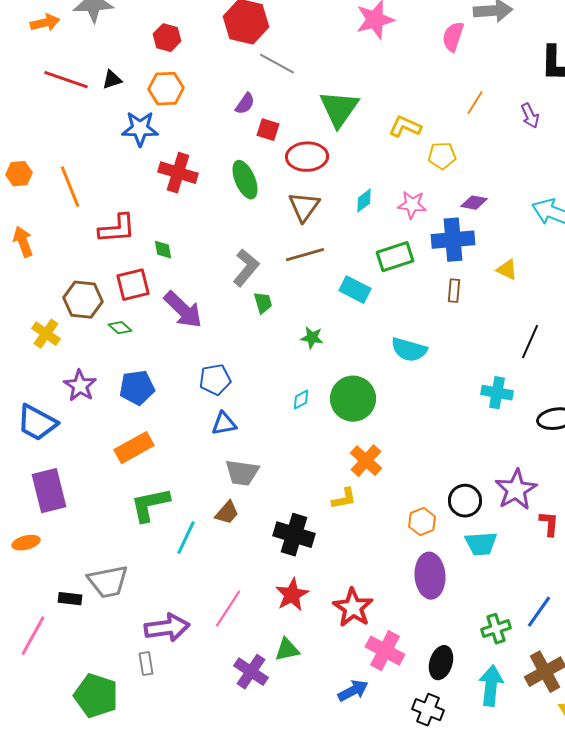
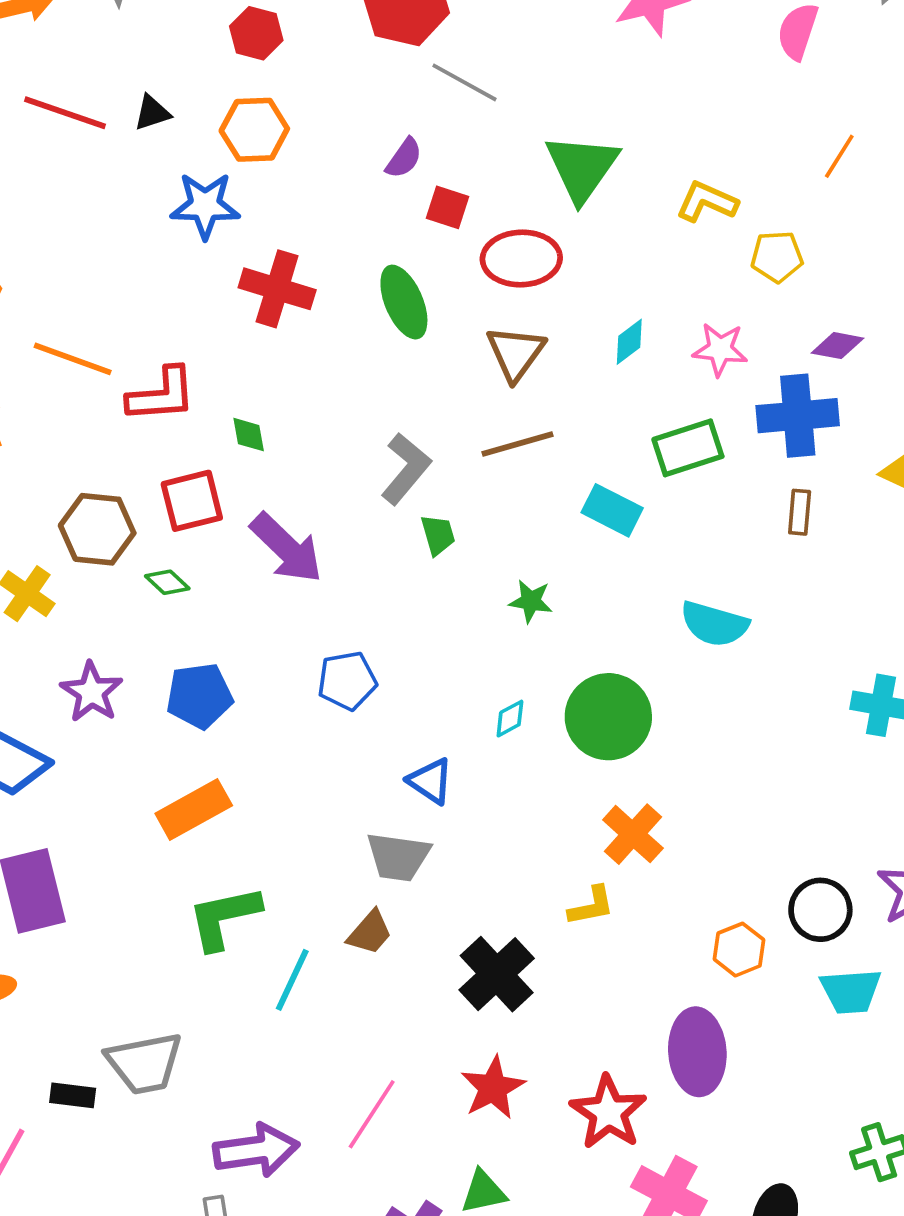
orange line: (70, 187) -> (73, 359), moved, turned -48
blue triangle: (224, 424) -> (430, 781), moved, turned 44
black cross: (294, 535) -> (497, 974), turned 30
purple ellipse: (430, 576) -> (697, 1052), moved

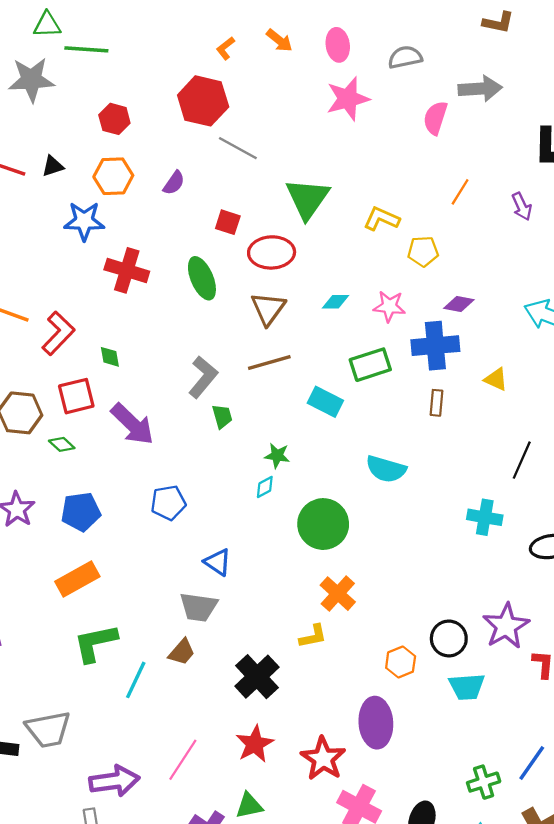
purple semicircle: (404, 158) -> (174, 183), moved
cyan diamond: (629, 342) -> (335, 302), turned 36
red L-shape: (162, 395) -> (58, 333), turned -42
cyan diamond: (510, 719) -> (265, 487), moved

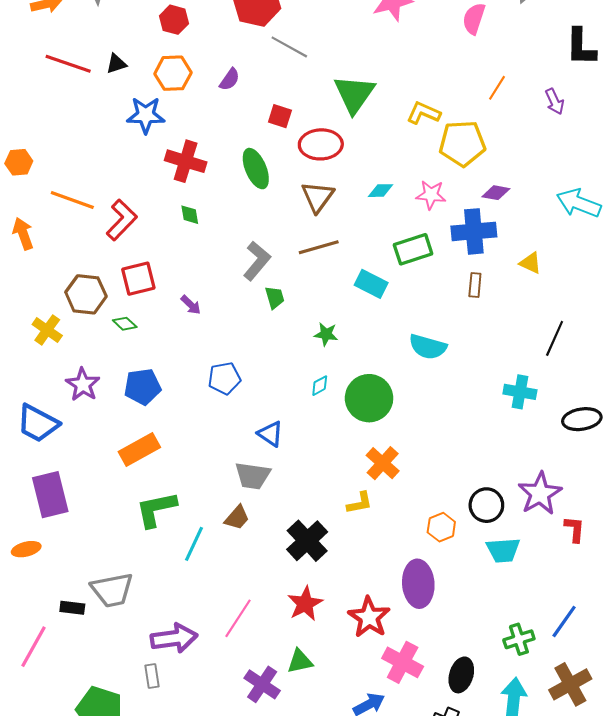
yellow pentagon: (423, 251) -> (462, 143), size x1.6
green diamond: (110, 357) -> (190, 215), moved
purple arrow: (132, 424) -> (191, 305), size x0.5
cyan diamond: (265, 487) -> (320, 386), moved

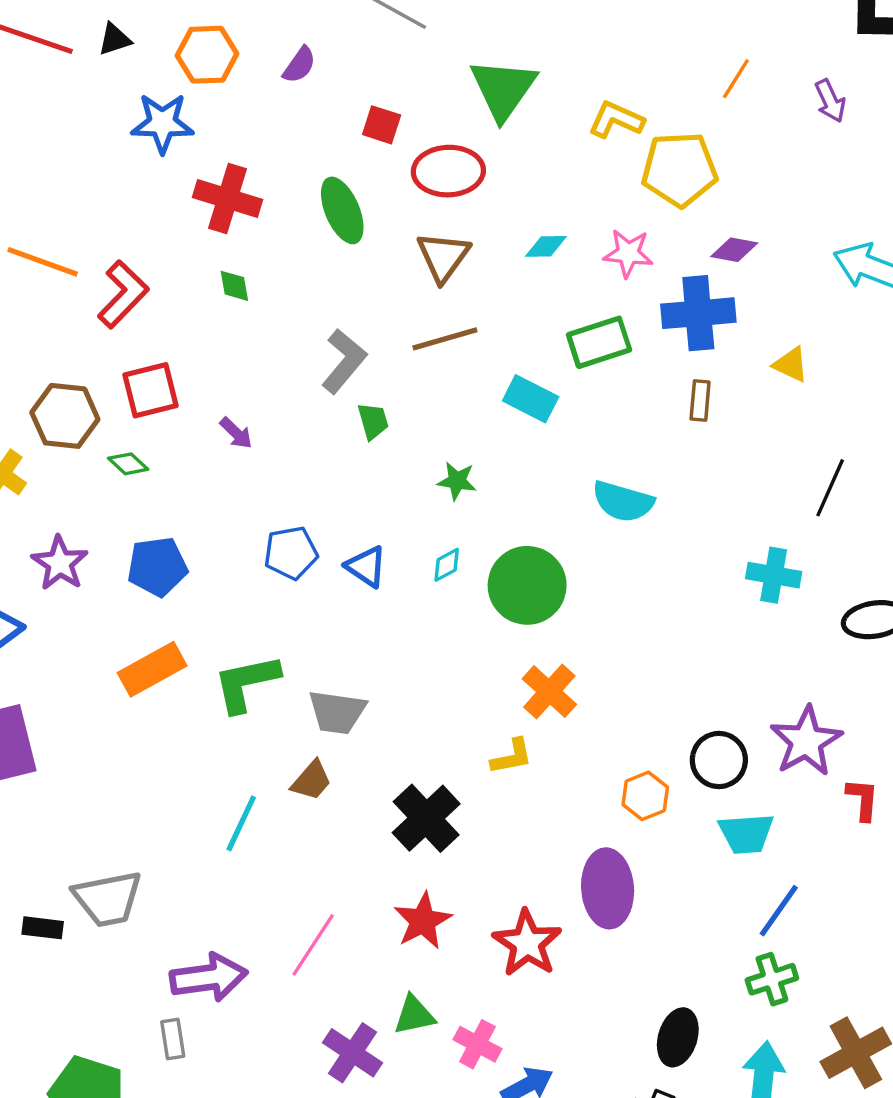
blue triangle: (270, 434) -> (366, 567), moved
green L-shape: (156, 509) -> (246, 683), moved
blue line: (564, 621) -> (779, 911), moved
pink cross: (403, 662) -> (477, 1044), moved, size x0.7

